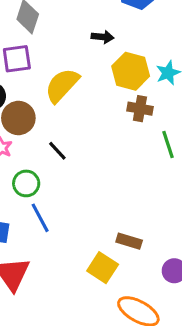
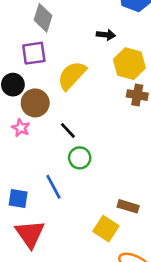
green circle: (26, 183) -> (80, 158), moved

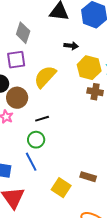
black line: (68, 130) -> (42, 119), turned -64
green circle: (80, 158) -> (36, 140), moved
yellow square: (106, 229) -> (61, 188), moved

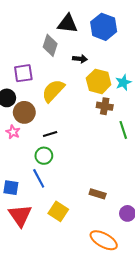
gray diamond: (23, 33) -> (50, 45), moved
yellow square: (61, 188) -> (58, 211), moved

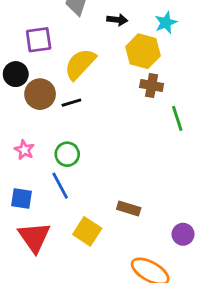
cyan star: (123, 82) -> (166, 23), moved
pink star: (13, 132) -> (24, 150), moved
black line: (50, 134) -> (71, 103), moved
brown rectangle: (98, 194) -> (129, 208), moved

